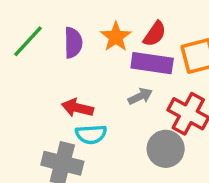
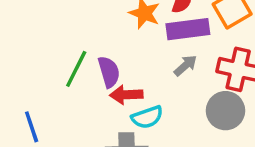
green line: (28, 41) -> (76, 69), moved
purple semicircle: (73, 43) -> (109, 72), moved

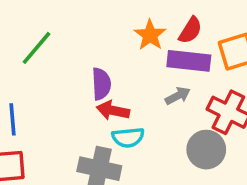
green line: (76, 69) -> (37, 48), moved

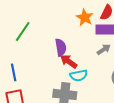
red arrow: (113, 110) -> (69, 61), turned 30

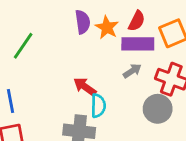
purple semicircle: (61, 47) -> (83, 22), moved
cyan semicircle: (79, 75) -> (98, 106), turned -78

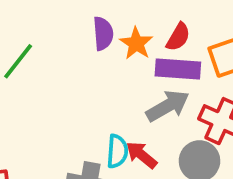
gray arrow: (132, 71) -> (168, 106), size x1.6
red arrow: (85, 87) -> (141, 155), moved

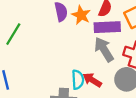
gray arrow: (168, 106) -> (104, 49), turned -85

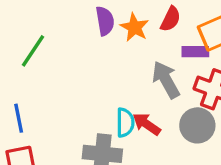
purple rectangle: (107, 27) -> (195, 52), moved, size x0.7

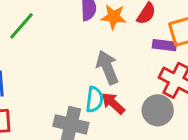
orange star: (135, 27) -> (114, 17), turned -30
gray arrow: (166, 80) -> (107, 67), moved

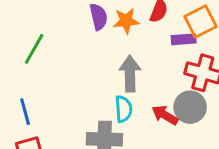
gray arrow: (107, 67) -> (130, 74), turned 32
red arrow: (113, 103) -> (165, 115), moved

